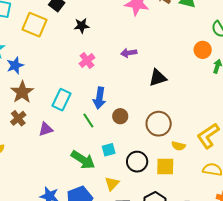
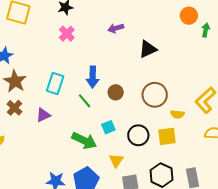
pink cross: (87, 61) -> (67, 34), moved

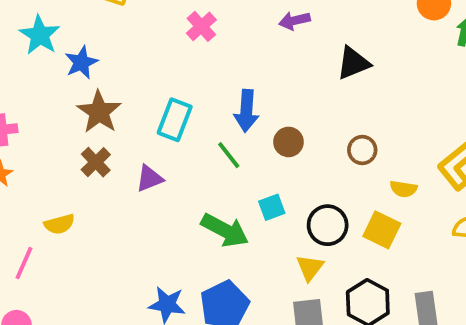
brown circle: (155, 95) -> (362, 150), size x0.6
yellow square: (167, 136) -> (382, 230), turned 30
yellow triangle: (116, 160) -> (310, 268), moved

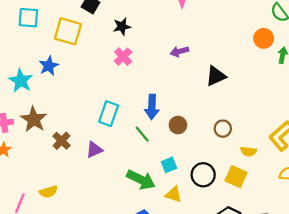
cyan star: (40, 35) -> (21, 81), moved
blue star: (81, 62) -> (49, 66), moved
brown star: (99, 112) -> (34, 119), moved
yellow semicircle: (59, 224) -> (48, 192), moved
yellow triangle: (310, 268) -> (174, 194), moved, turned -48

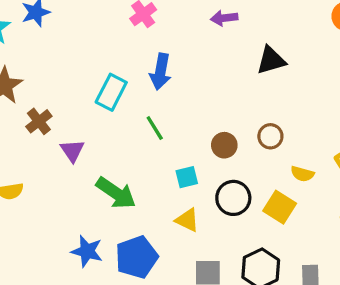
blue arrow: (152, 107) -> (160, 72), moved
brown circle: (178, 125) -> (224, 145), moved
purple triangle: (94, 150) -> (72, 151), moved, turned -48
green arrow: (141, 180) -> (116, 193), moved

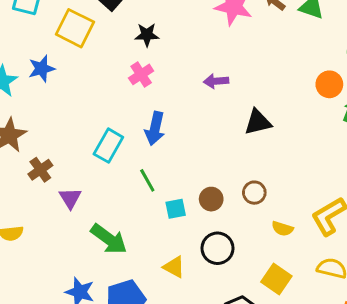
cyan square: (187, 177) -> (176, 209), moved
yellow square: (280, 207) -> (276, 279), moved

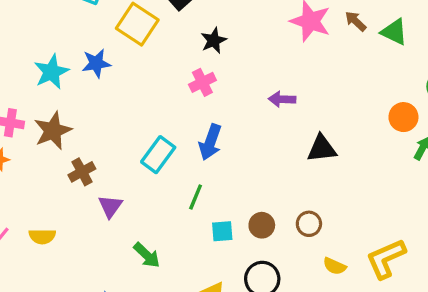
black star: (147, 35) -> (214, 40), turned -30
green line: (147, 180) -> (196, 197), turned 45
green arrow: (109, 239) -> (147, 255), size x0.7

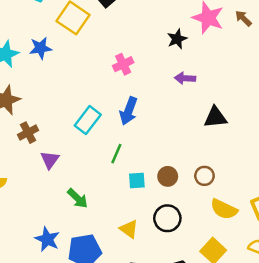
black star: (214, 40) -> (177, 39), moved
yellow semicircle: (335, 266) -> (224, 209), size x1.5

